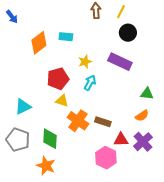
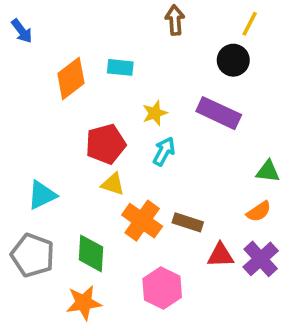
yellow line: (121, 12) -> (250, 24), moved
pink hexagon: (106, 158) -> (162, 288), moved
orange star: (46, 166) -> (84, 303), turned -30

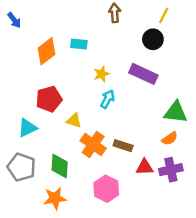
red pentagon: (106, 144) -> (49, 99), moved
green triangle: (268, 171) -> (176, 112), size x1.5
purple cross: (261, 259) -> (171, 170), turned 30

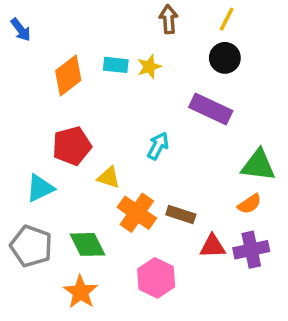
yellow line: (164, 15) -> (227, 19), moved
yellow star: (102, 74) -> (149, 67), moved
green diamond: (60, 166) -> (88, 244), turned -30
orange star: (55, 198) -> (81, 292), turned -30

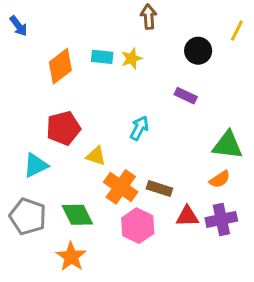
yellow line: (227, 19) -> (237, 31), moved
purple rectangle: (211, 109) -> (186, 96), size x0.6
pink hexagon: (156, 278) -> (138, 226), moved

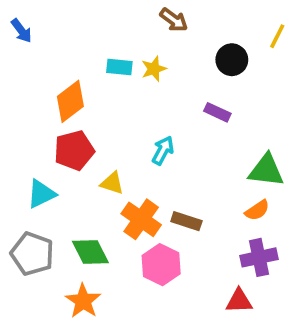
brown arrow: (149, 17) -> (174, 20), turned 130
orange diamond: (60, 66) -> (70, 101), moved
red triangle: (187, 216) -> (239, 301), moved

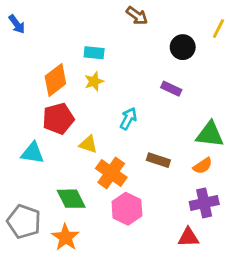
yellow star: (154, 69) -> (94, 81), moved
cyan triangle: (41, 194) -> (33, 153), turned 35
brown rectangle: (186, 221) -> (158, 160), moved
gray pentagon: (32, 254) -> (24, 222), moved

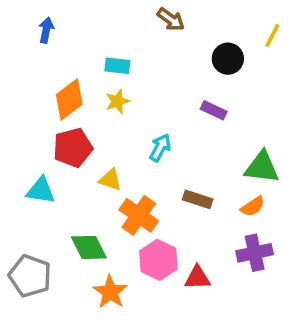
blue arrow: (17, 24) -> (46, 30), moved, turned -132
orange star: (65, 237) -> (110, 292), moved
red triangle: (188, 237) -> (198, 278), moved

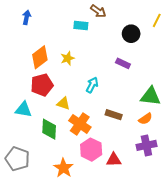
cyan rectangle: (117, 66) -> (81, 26), moved
green diamond: (89, 247) -> (49, 129), moved, turned 30

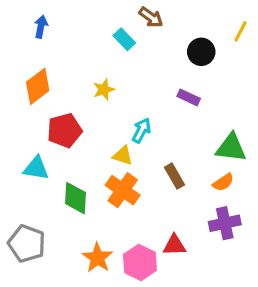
cyan rectangle: (81, 26) -> (124, 39), turned 40
orange diamond: (40, 57) -> (38, 86), moved
yellow triangle: (63, 103) -> (123, 156), moved
brown rectangle: (114, 115) -> (174, 176), turned 42
pink hexagon: (91, 150) -> (140, 262), moved

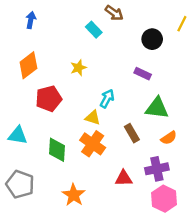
green triangle: (231, 148) -> (157, 108), moved
cyan triangle: (36, 168) -> (18, 135), moved
purple cross: (225, 223) -> (157, 169), moved
red triangle: (174, 245) -> (124, 178), moved
pink hexagon: (140, 262) -> (164, 199), moved

